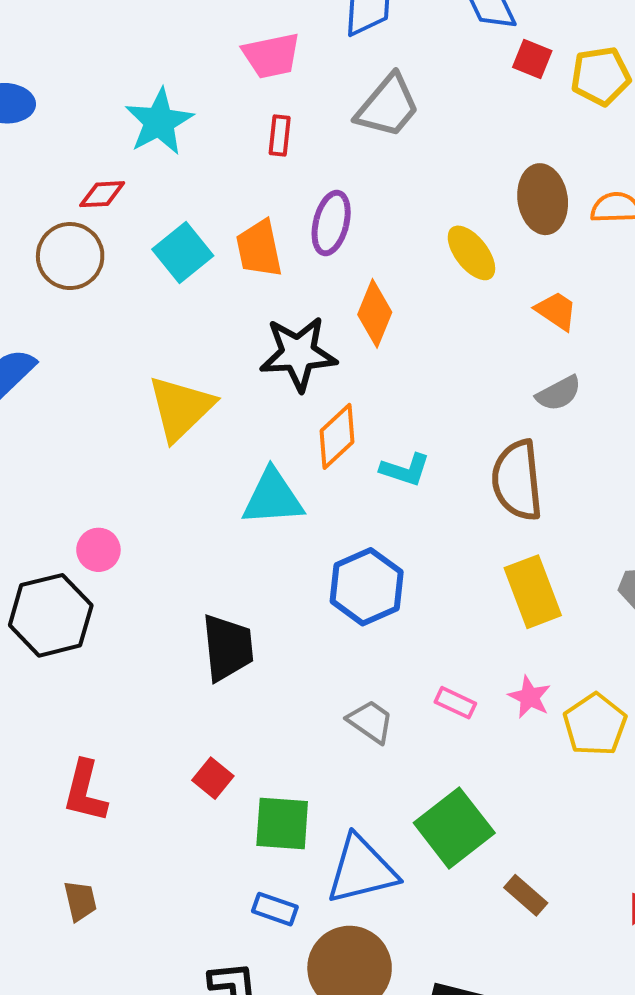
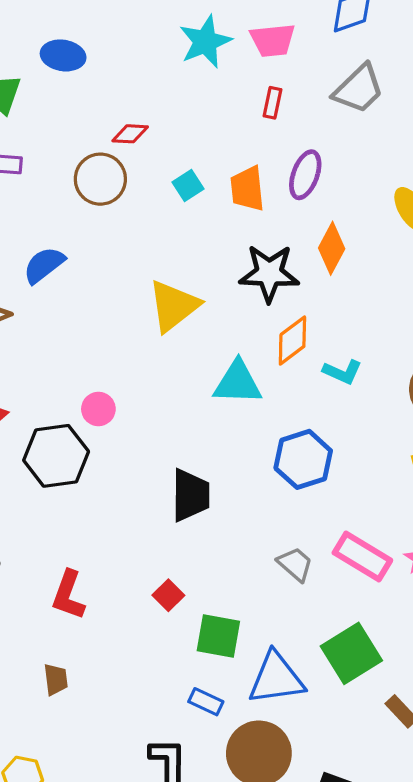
cyan star: (159, 122) -> (205, 42), moved
cyan square: (183, 252) -> (188, 186), size x0.7
pink rectangle: (455, 703) -> (362, 556), size x1.8

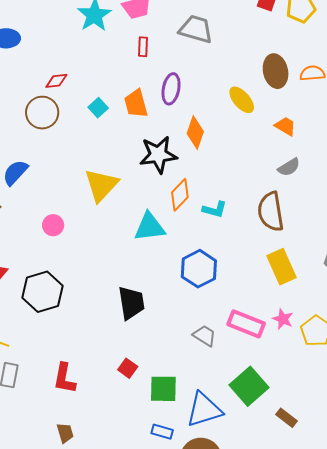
gray trapezoid: (359, 89) -> (196, 29), turned -111
pink circle: (98, 409) -> (53, 225), moved

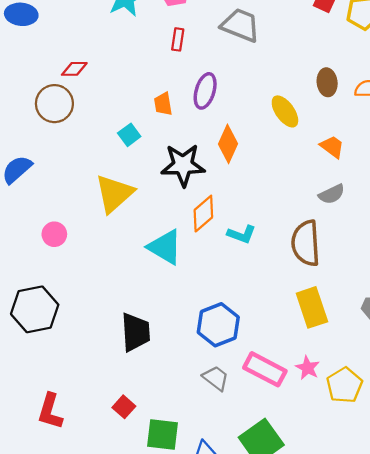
brown ellipse: (276, 71) -> (327, 82), size x0.7
orange trapezoid: (136, 104) -> (163, 104), size x0.7
cyan square: (98, 108) -> (129, 135), moved
cyan triangle: (150, 227) -> (165, 247), turned 32
blue hexagon: (199, 269) -> (218, 325), moved

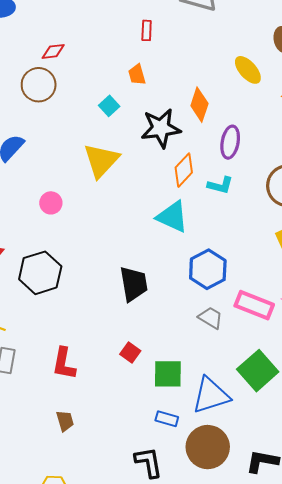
red rectangle: (178, 39) -> (147, 30), moved
purple ellipse: (205, 91) -> (230, 142), moved
cyan triangle: (165, 247) -> (172, 217), moved

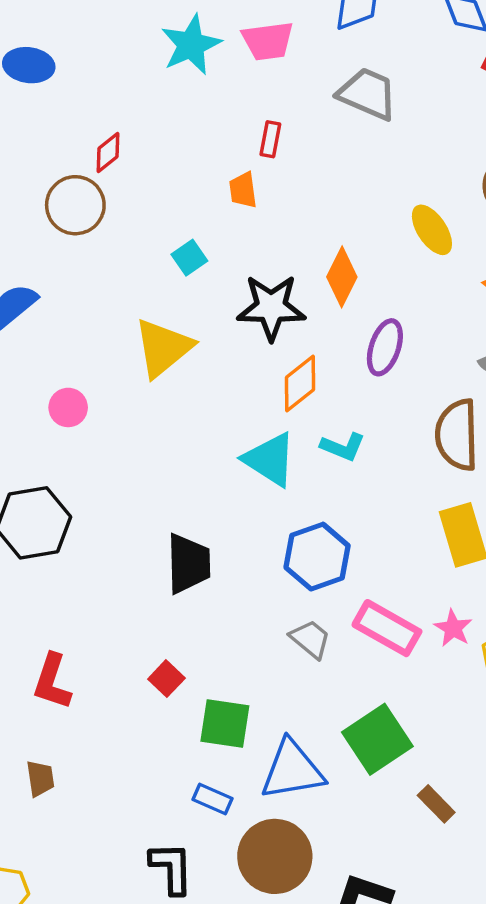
red diamond: (53, 51) -> (108, 152), turned -40
orange trapezoid: (137, 75) -> (243, 190), moved
cyan L-shape: (220, 185) -> (343, 447), moved

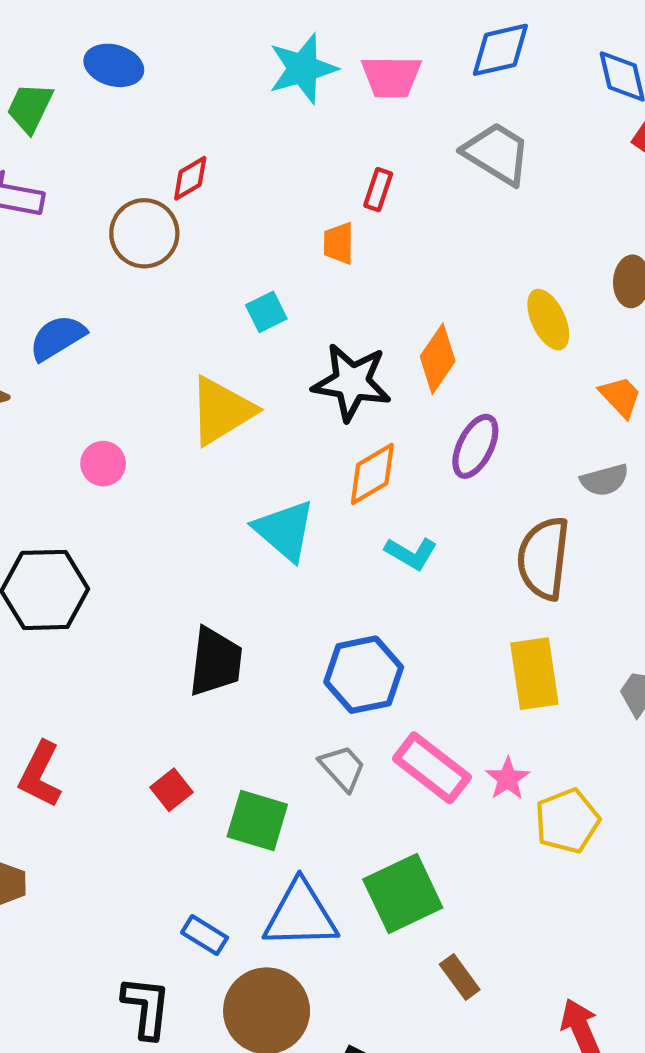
cyan triangle: (270, 459) -> (285, 530), moved
green square: (225, 724) -> (257, 820), moved

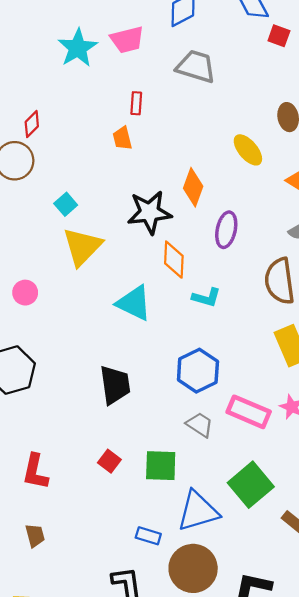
cyan square: (266, 312) -> (66, 204), moved
orange diamond: (372, 474) -> (174, 260), turned -42

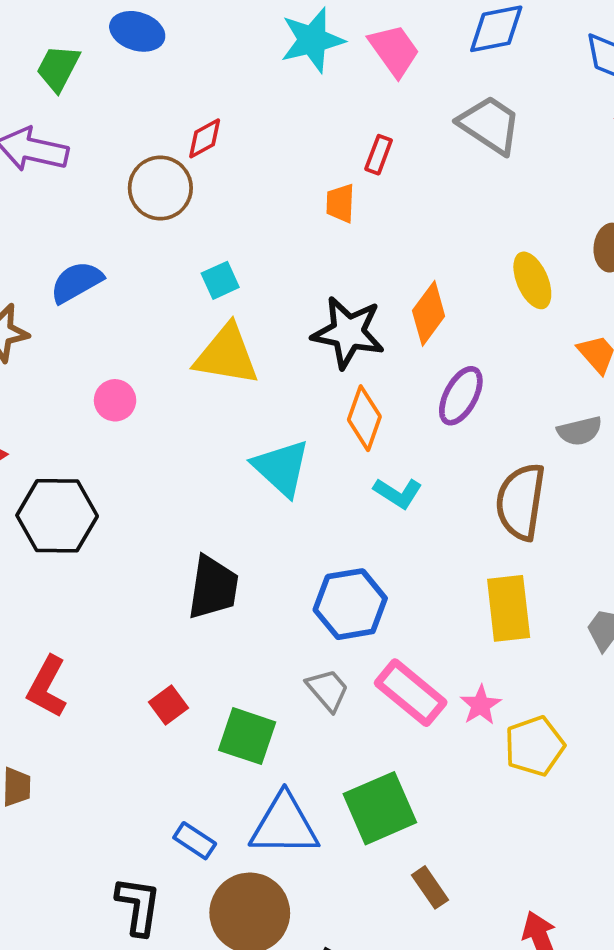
pink trapezoid: (127, 40) -> (394, 50), turned -128
yellow triangle: (82, 247) -> (227, 355), turned 39

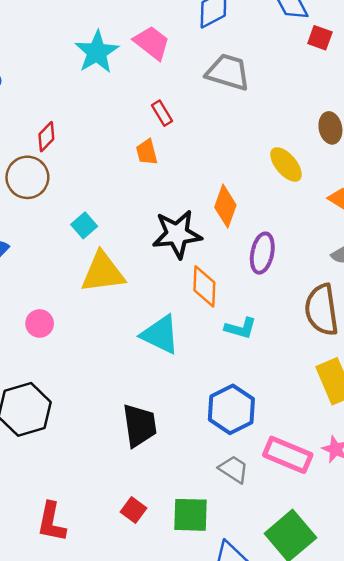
red rectangle: (379, 155) -> (162, 113), turned -35

